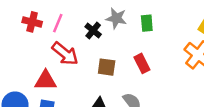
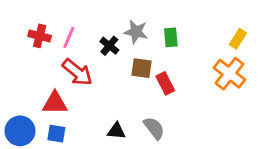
brown square: (107, 67) -> (141, 68), moved

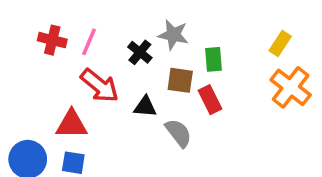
green rectangle: (171, 37) -> (214, 59), moved
yellow rectangle: (238, 39) -> (280, 44), moved
gray semicircle: (154, 128) -> (178, 133), moved
black triangle: (116, 131) -> (145, 107), moved

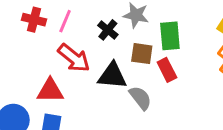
green rectangle: (214, 59) -> (170, 36), size x1.4
black triangle: (145, 107) -> (112, 76), size x1.5

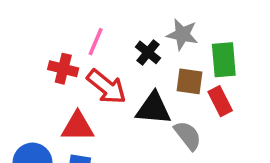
red cross: (34, 20) -> (63, 69), moved

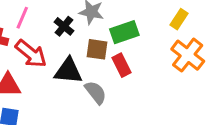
green rectangle: (224, 60) -> (124, 32), turned 76

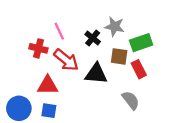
pink line: (22, 18) -> (59, 31), turned -48
gray semicircle: (96, 92) -> (131, 100), moved

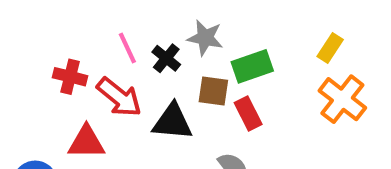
pink line: (59, 31) -> (127, 48), moved

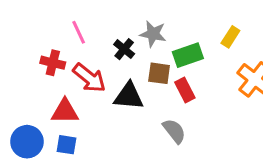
pink line: (127, 48) -> (79, 32), moved
yellow rectangle: (330, 48) -> (230, 37), moved

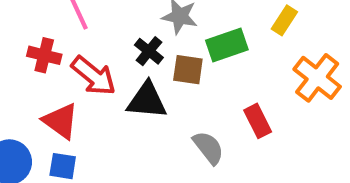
black cross: (124, 49) -> (149, 51), moved
red rectangle: (185, 90) -> (258, 121), moved
red triangle: (65, 111) -> (61, 121), turned 36

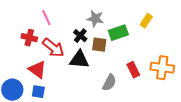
orange cross: (317, 78) -> (162, 68), moved, turned -30
gray semicircle: (208, 148) -> (109, 83), turned 66

